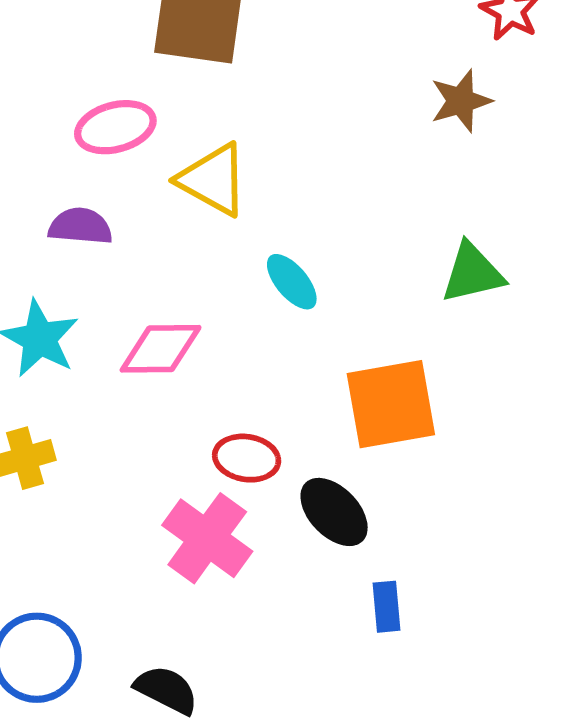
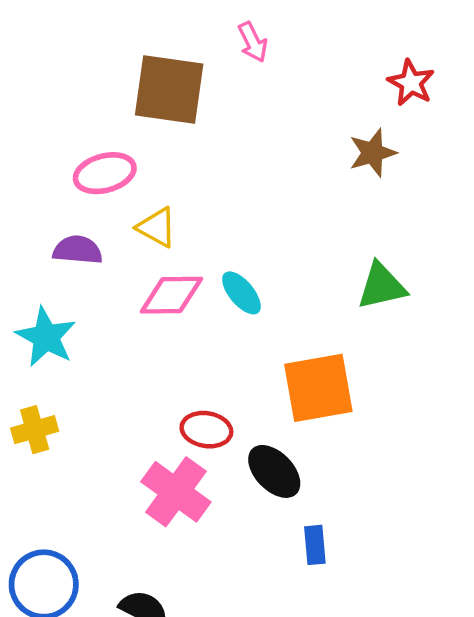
yellow triangle: (213, 180) -> (157, 227), moved, size x0.7
pink diamond: (161, 349) -> (171, 295), moved

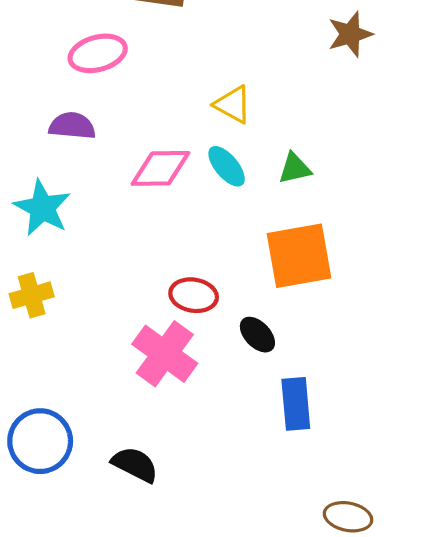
yellow triangle: (157, 227) -> (233, 105), moved
green triangle: (382, 286) -> (295, 168), moved, size x0.7
black ellipse: (274, 471) -> (257, 335), size x0.7
blue rectangle: (315, 545) -> (296, 404), size x1.4

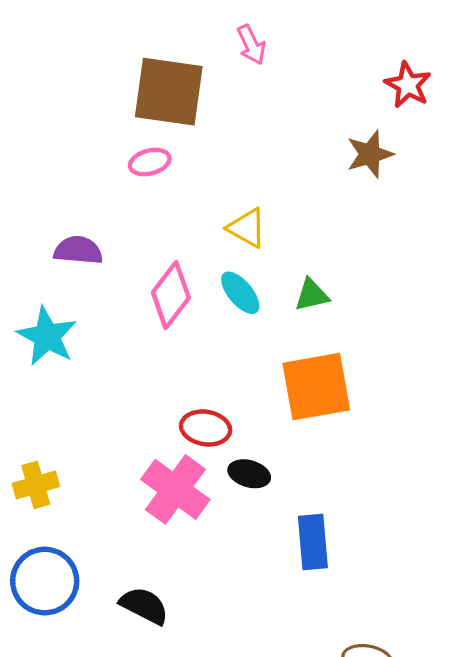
pink ellipse: (98, 53) -> (150, 162), moved, size x0.7
pink diamond: (161, 168) -> (171, 295), turned -52
yellow cross: (32, 295) -> (36, 485), moved
black ellipse: (257, 335) -> (249, 474), moved, turned -30

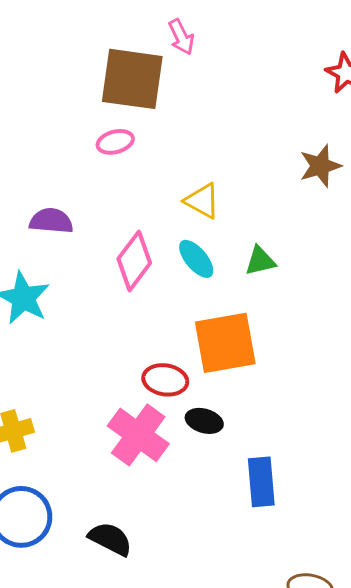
pink arrow: (251, 45) -> (181, 37), moved
brown star: (370, 154) -> (320, 166), moved
orange square: (316, 387) -> (225, 343), moved

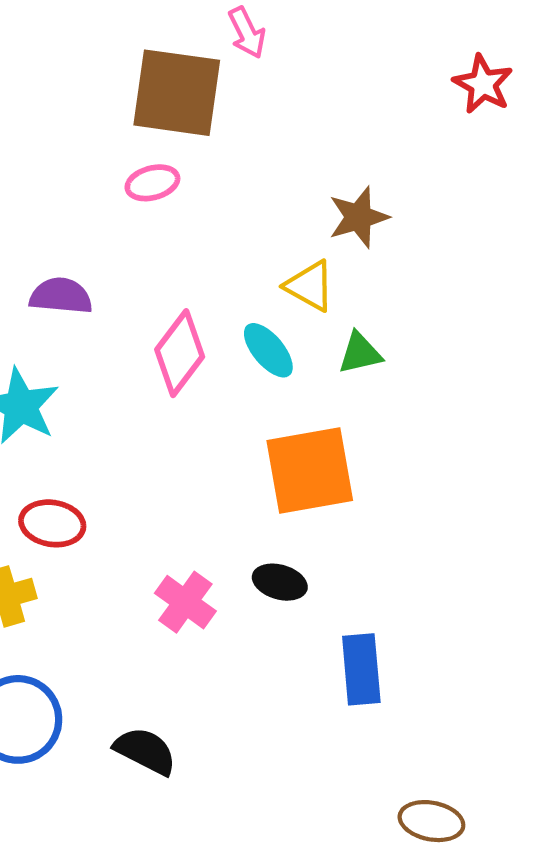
brown star: (320, 166) -> (358, 217), moved
yellow triangle: (202, 201) -> (310, 286), moved
red ellipse: (165, 380) -> (52, 523), moved
pink cross: (138, 435) -> (185, 602), size x0.7

